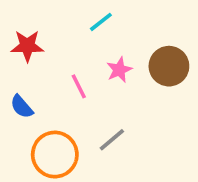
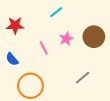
gray line: (112, 140) -> (83, 78), moved

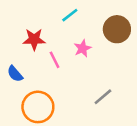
red star: (15, 25) -> (34, 39), moved
brown circle: (94, 37) -> (117, 29), moved

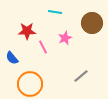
cyan line: (70, 15) -> (55, 12), turned 48

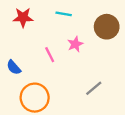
red star: (27, 31) -> (23, 17), moved

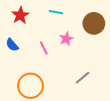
red star: (23, 17) -> (20, 15), turned -30
blue semicircle: (14, 67) -> (12, 45), moved

